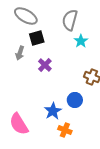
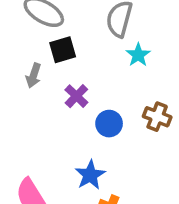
blue circle: (75, 100) -> (109, 124), moved

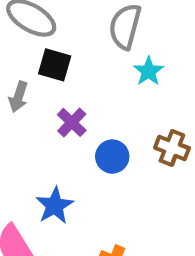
black square: (63, 50) -> (55, 65), turned 32
blue star: (90, 175) -> (55, 206), moved

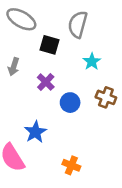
black square: (55, 65) -> (50, 45), moved
cyan star: (148, 71) -> (92, 62), moved

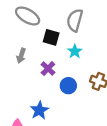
cyan star: (92, 62) -> (75, 51), moved

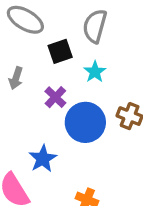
black square: (51, 37) -> (60, 51), turned -35
blue circle: (68, 86) -> (85, 122), size x1.6

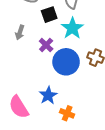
cyan star: (95, 72) -> (72, 28), size x1.5
blue star: (43, 159) -> (48, 95), moved

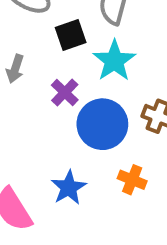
orange cross: (67, 113) -> (132, 180), moved

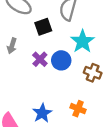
cyan star: (114, 61) -> (83, 41), moved
blue circle: (102, 124) -> (61, 60), moved, size x0.7

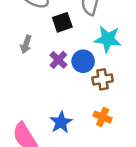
cyan star: (83, 41) -> (108, 39), turned -30
brown cross: (93, 73) -> (103, 79), moved, turned -30

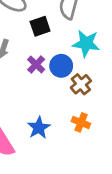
brown cross: (103, 79) -> (81, 84), turned -30

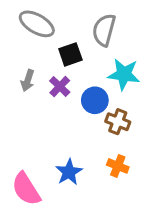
purple cross: (36, 64) -> (60, 87), moved
brown cross: (81, 84) -> (118, 122), turned -30

